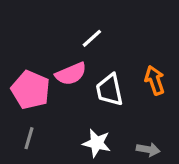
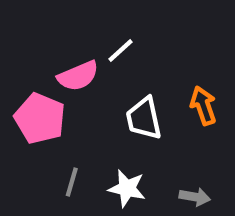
pink semicircle: (71, 74) -> (78, 76), moved
gray line: (29, 138) -> (72, 182), moved

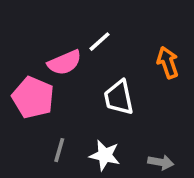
orange arrow: (203, 106) -> (168, 63), moved

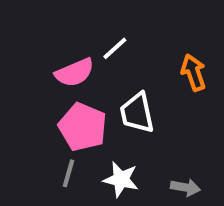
pink pentagon: (33, 98) -> (83, 127), moved

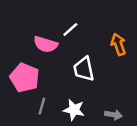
pink semicircle: (75, 73) -> (46, 44), turned 40
pink pentagon: (83, 127) -> (25, 78), moved

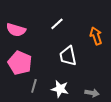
pink semicircle: (46, 44) -> (16, 30), moved

